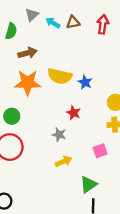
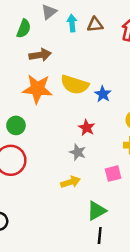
cyan arrow: (53, 23) -> (72, 23), turned 48
gray star: (59, 135) -> (78, 152), moved

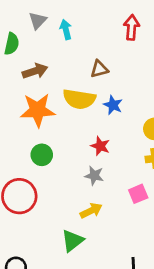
brown triangle: (95, 25) -> (99, 69), moved
green circle: (16, 125) -> (42, 155), moved
green triangle: (96, 211) -> (72, 241), moved

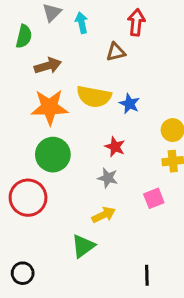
red arrow: (132, 27) -> (136, 22), moved
brown triangle: (99, 69) -> (116, 52), moved
green circle: (42, 155) -> (53, 155), size x1.5

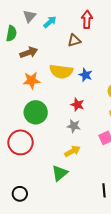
cyan arrow: (82, 23) -> (50, 22), turned 64
orange star: (50, 107) -> (32, 80), size x0.7

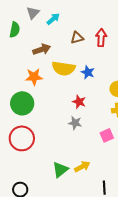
red arrow: (87, 20) -> (101, 38), moved
brown arrow: (29, 52) -> (42, 49), moved
green circle: (36, 112) -> (22, 103), moved
yellow arrow: (72, 151) -> (82, 167), moved

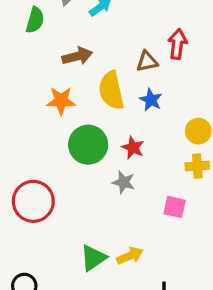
brown triangle: (77, 38) -> (147, 61), moved
yellow semicircle: (64, 68) -> (111, 90), turned 65
green circle: (22, 103) -> (88, 145), moved
pink square: (107, 135) -> (175, 207), turned 32

